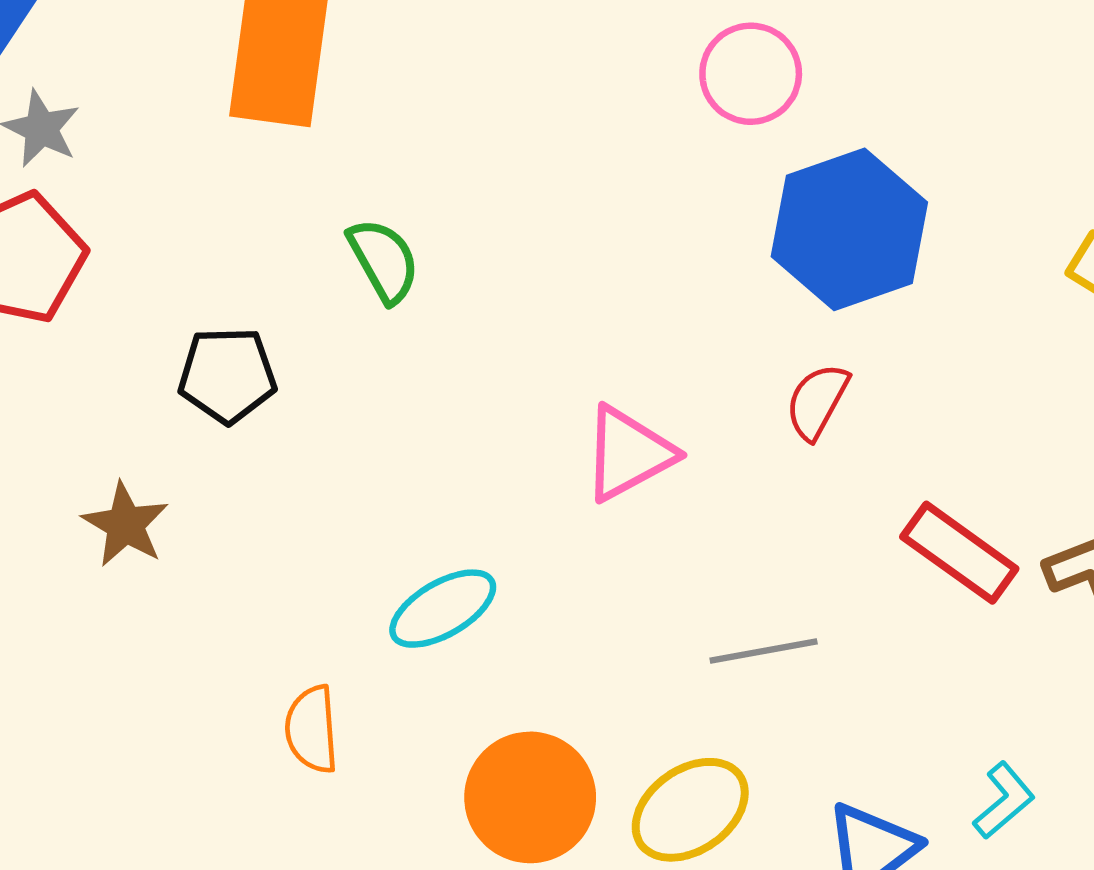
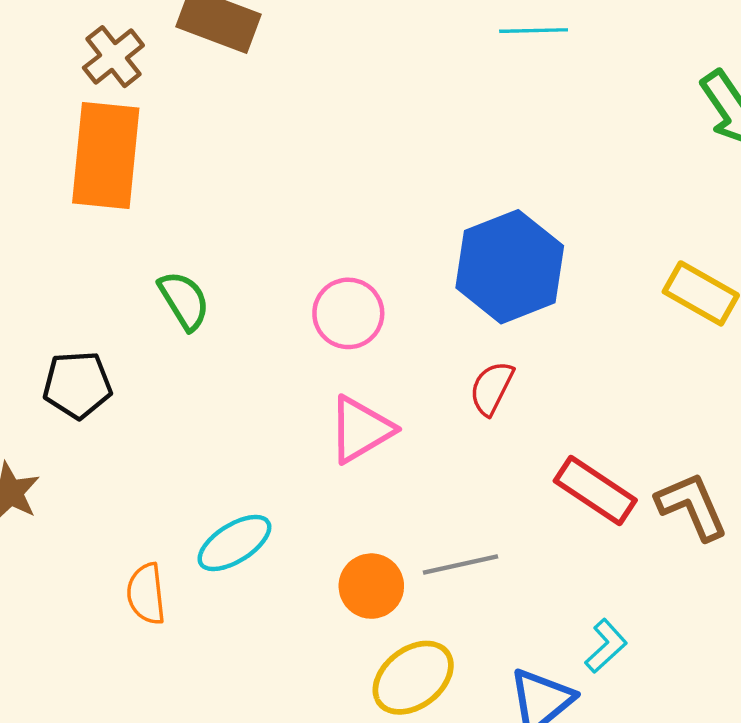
pink circle: (751, 74) -> (348, 313), moved
orange semicircle: (312, 729) -> (146, 594), moved
orange circle: (530, 797) -> (371, 586), moved, size x0.7
cyan L-shape: (1004, 801) -> (606, 646), moved

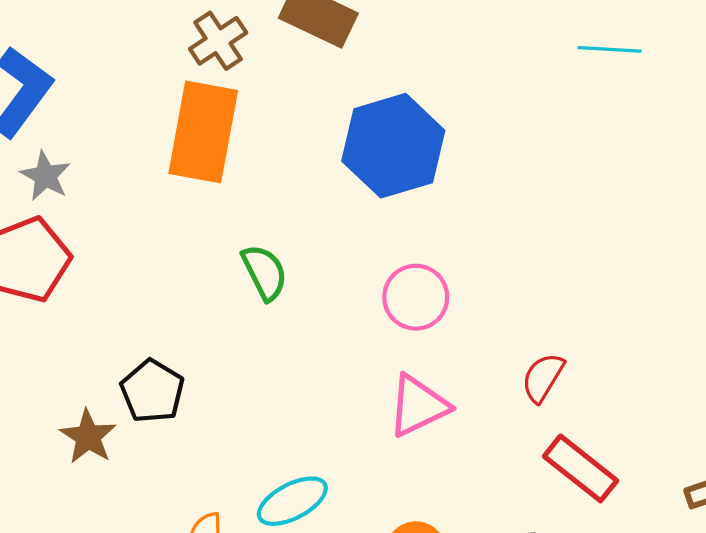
blue hexagon: (510, 267) -> (393, 146), moved
black pentagon: (77, 385) -> (152, 391), moved, turned 30
red rectangle: (595, 490) -> (581, 468), moved

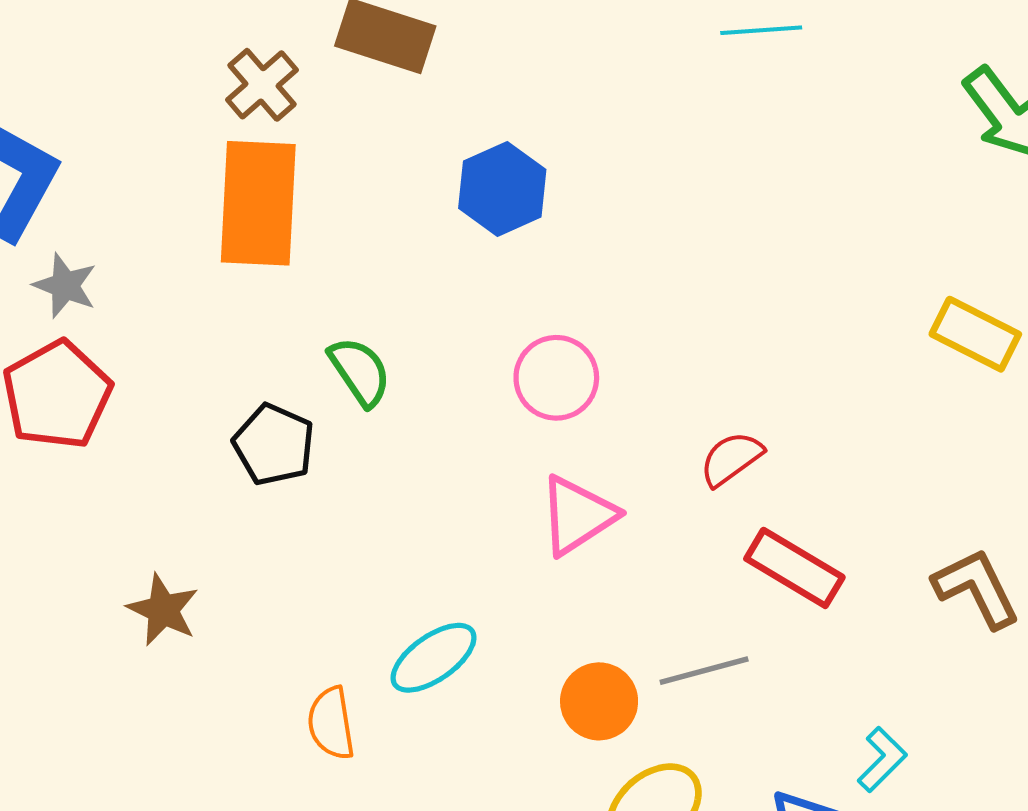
blue hexagon: (393, 146) -> (502, 189), size x0.7
red semicircle: (543, 378) -> (731, 459), turned 30
black pentagon: (152, 391) -> (274, 445), moved

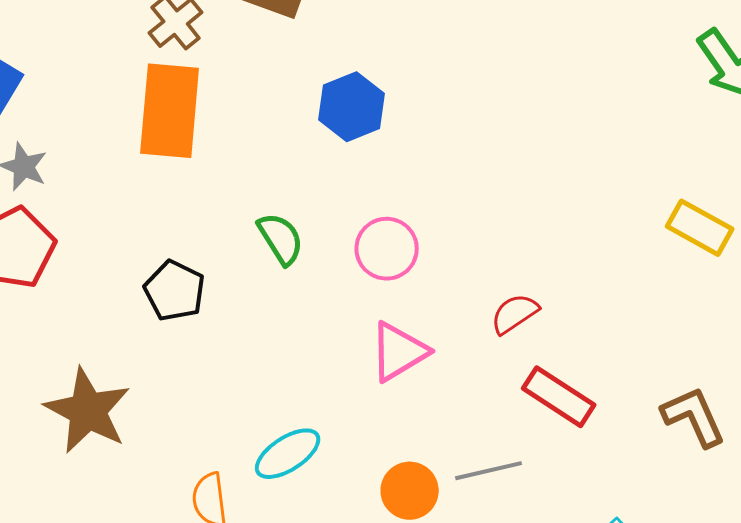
green semicircle: (360, 372) -> (281, 239), moved
brown star: (163, 610) -> (88, 411), size x1.6

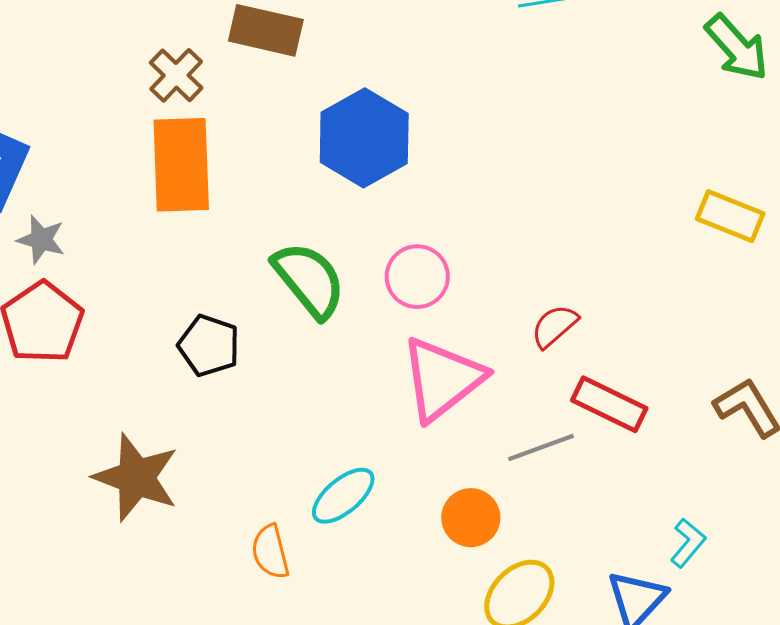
blue hexagon: (352, 107) -> (364, 138), size x1.4
green semicircle: (281, 239) -> (309, 280), size x1.5
pink triangle: (399, 352) -> (442, 379), size x1.4
gray line: (489, 471) -> (541, 448), moved

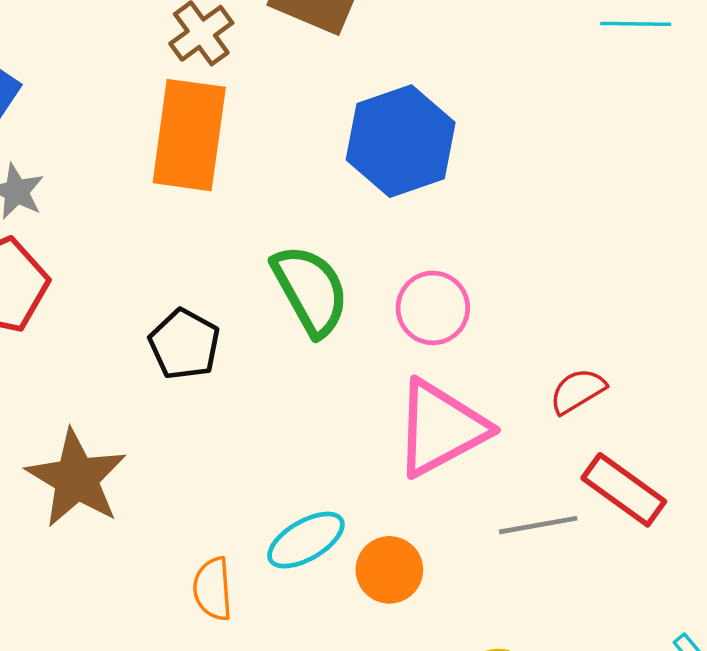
orange circle: (471, 518) -> (389, 570), moved

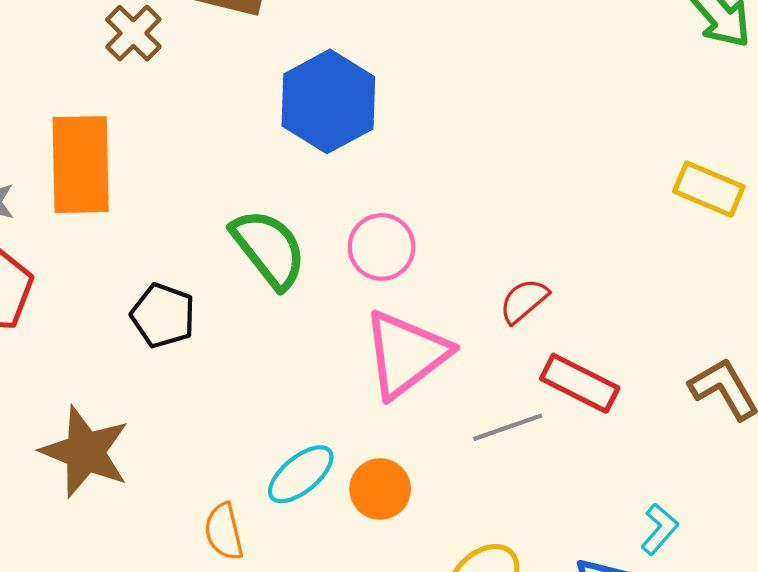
orange rectangle: (189, 135) -> (81, 165), moved

